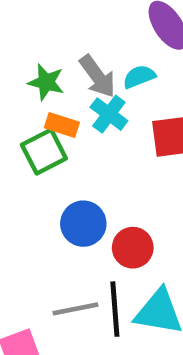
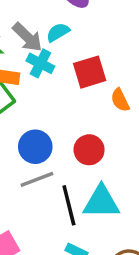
red circle: (133, 248) -> (89, 150), moved
gray line: (76, 309) -> (37, 179), moved

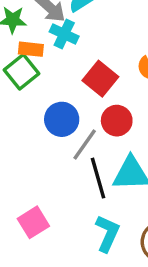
red square: (90, 72) -> (100, 79), moved, turned -32
gray line: (37, 179) -> (85, 144), moved, turned -32

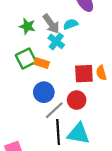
orange rectangle: (31, 49) -> (42, 63), moved
red square: (100, 79) -> (84, 74), moved, turned 36

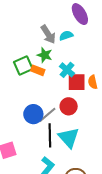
green star: (27, 26) -> (45, 55), moved
cyan cross: (56, 41) -> (67, 70), moved
blue circle: (44, 92) -> (33, 114), moved
cyan triangle: (78, 134) -> (69, 138), turned 35

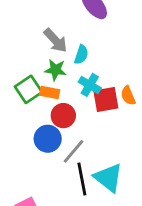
cyan semicircle: (66, 36) -> (81, 55), moved, turned 136
red circle: (69, 106) -> (63, 116), moved
blue circle: (33, 114) -> (48, 139), moved

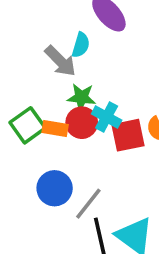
cyan semicircle: (81, 55) -> (81, 45), moved
green star: (55, 70) -> (81, 97), moved
red circle: (63, 116) -> (82, 123), moved

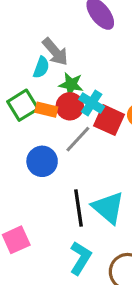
cyan semicircle: (81, 45) -> (41, 67), moved
red square: (128, 135) -> (109, 120), turned 32
gray line: (88, 204) -> (78, 139), moved

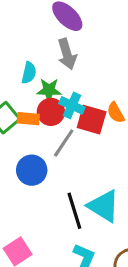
gray arrow: (55, 52) -> (67, 54), moved, turned 32
cyan semicircle: (41, 67) -> (29, 73), moved

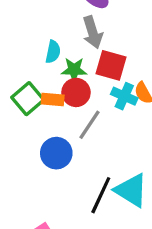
cyan cross: (72, 105) -> (124, 96), moved
red square: (92, 120) -> (111, 65), moved
black line: (74, 211) -> (101, 195), turned 42

